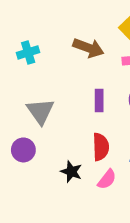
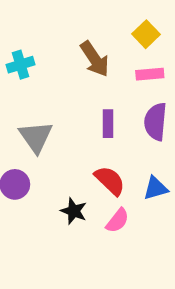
brown arrow: (88, 48) -> (95, 59), turned 36
red semicircle: (101, 147) -> (110, 181), turned -44

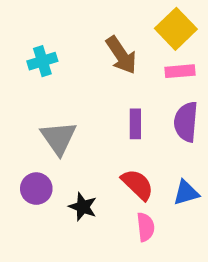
yellow square: (146, 34) -> (176, 29), size x1.4
black star: (74, 211) -> (83, 207), moved
pink semicircle: (117, 221) -> (146, 227), turned -44

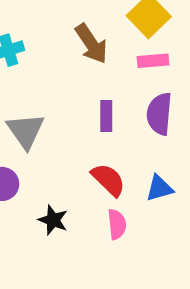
black star: (83, 207) -> (53, 220), moved

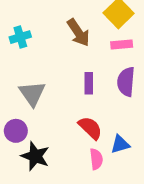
blue triangle: (159, 188) -> (120, 144), moved
black star: (53, 220) -> (35, 156), moved, size x1.4

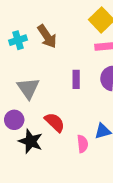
brown arrow: (78, 33) -> (47, 36), moved
red semicircle: (90, 128) -> (55, 122), moved

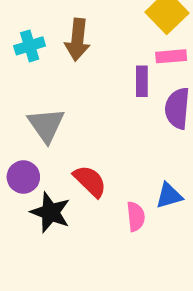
brown arrow: (47, 36) -> (77, 40), turned 40
purple rectangle: (76, 79) -> (142, 81), moved

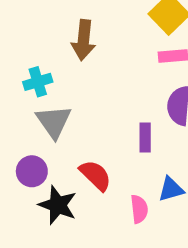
cyan cross: (30, 46) -> (38, 82), moved
purple rectangle: (142, 81) -> (145, 137), moved

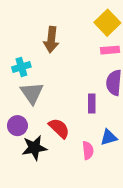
black star: (58, 205) -> (34, 148), turned -30

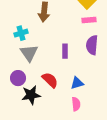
purple rectangle: (92, 103) -> (65, 51), moved
blue triangle: (109, 137) -> (77, 83), moved
pink semicircle: (88, 150) -> (76, 104), moved

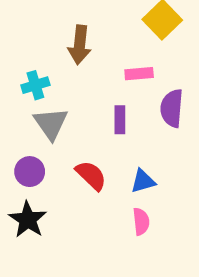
pink rectangle: (89, 20) -> (139, 74), moved
black star: (31, 95) -> (28, 220), moved, turned -30

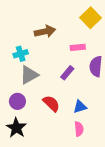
brown arrow: (80, 45) -> (45, 31), turned -108
purple rectangle: (120, 120) -> (67, 73), turned 40
gray triangle: (51, 124) -> (29, 75), turned 36

